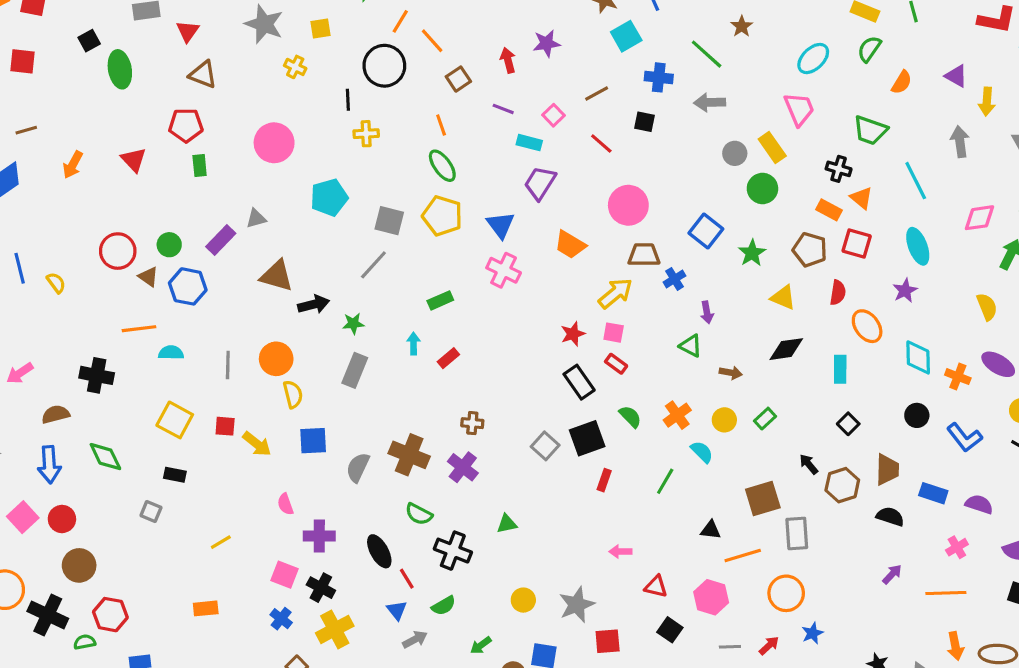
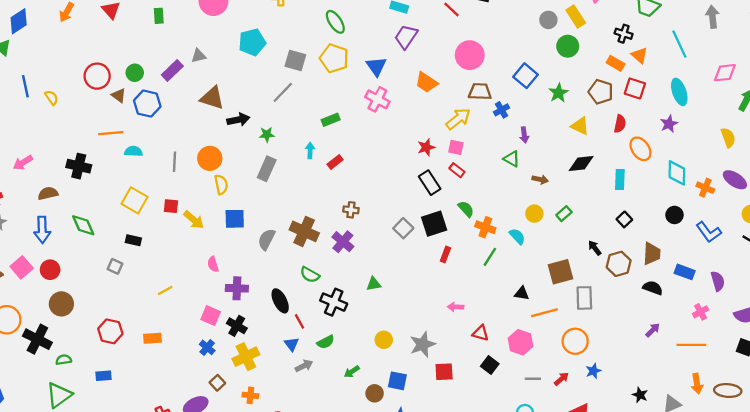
orange cross: (677, 415) -> (485, 227), moved, turned -36
purple semicircle: (979, 504) -> (718, 281), turned 54
red hexagon: (110, 615) -> (110, 331), moved

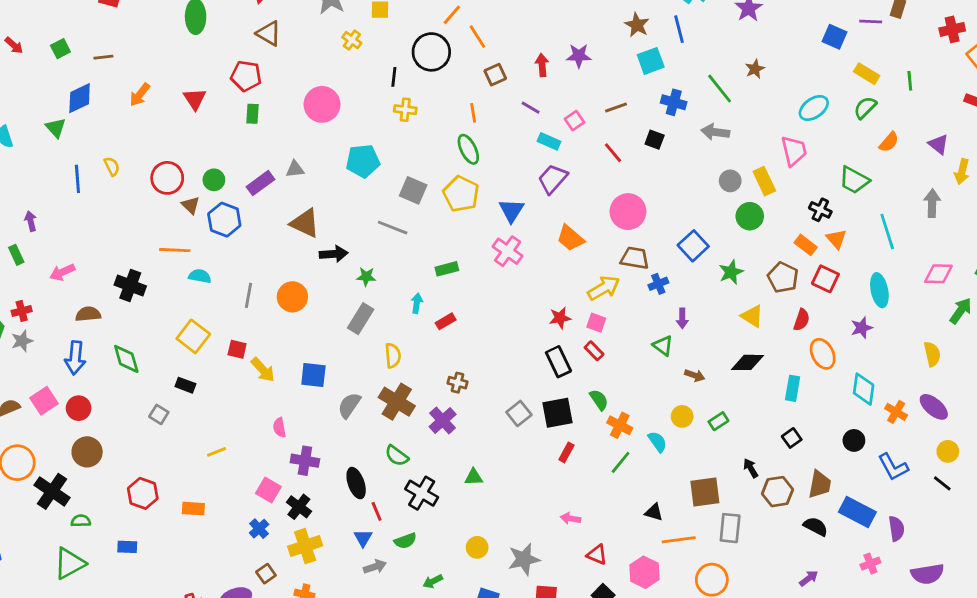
gray line: (283, 92) -> (393, 228), turned 60
yellow semicircle: (52, 98) -> (112, 166), moved
yellow semicircle: (221, 185) -> (393, 356), moved
blue rectangle: (685, 272) -> (857, 512), size x1.4

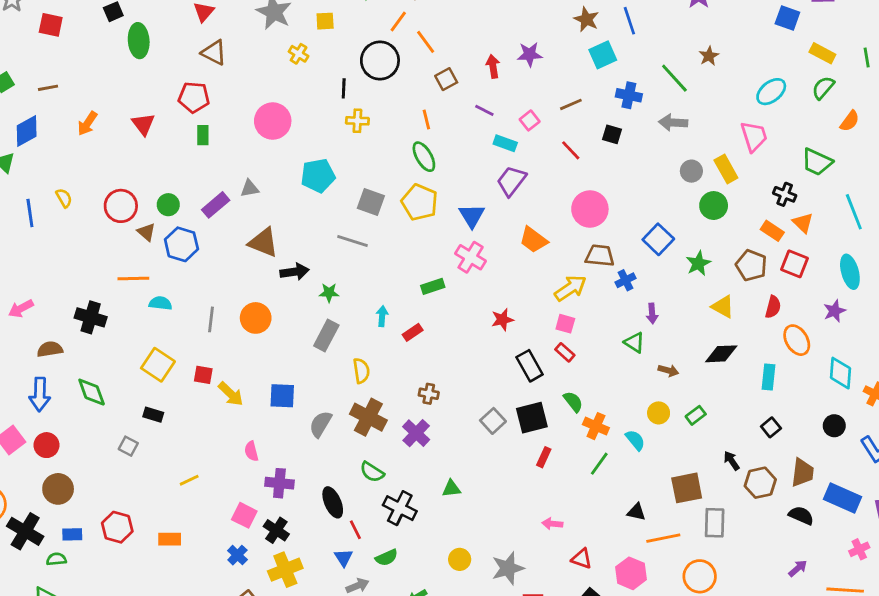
green rectangle: (447, 269) -> (433, 286), moved
red star: (560, 318) -> (502, 320), moved
blue rectangle: (127, 547) -> (72, 534), moved

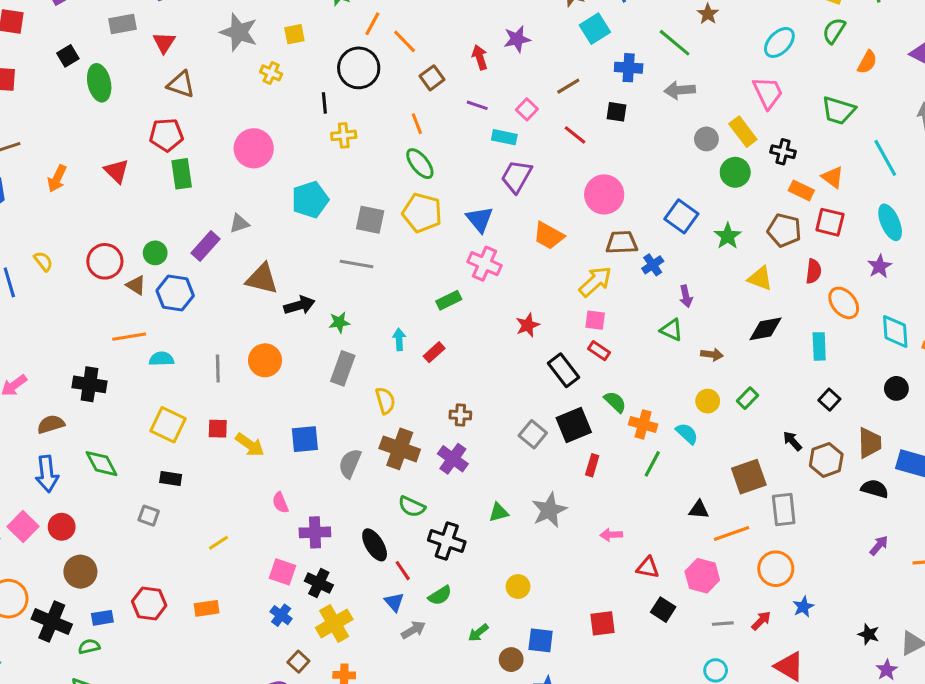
green rectangle: (203, 135) -> (182, 174), size x1.4
black cross: (785, 194) -> (783, 152), moved
gray star: (508, 568) -> (549, 510), moved

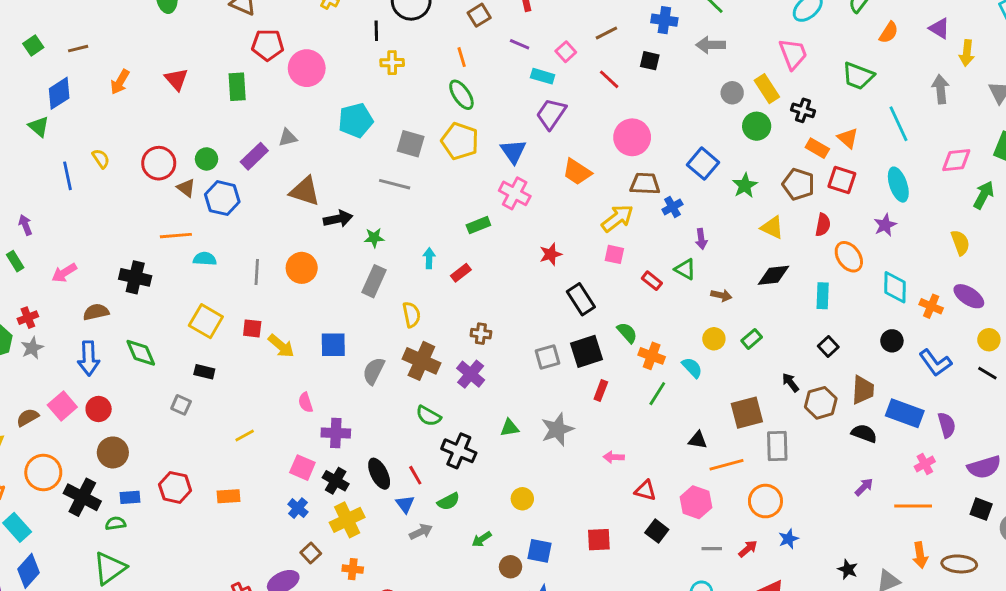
red pentagon: (166, 135) -> (268, 45), moved
red rectangle: (599, 351) -> (652, 281), moved
gray square: (533, 434) -> (547, 357), turned 30
black ellipse: (375, 545) -> (379, 474), moved

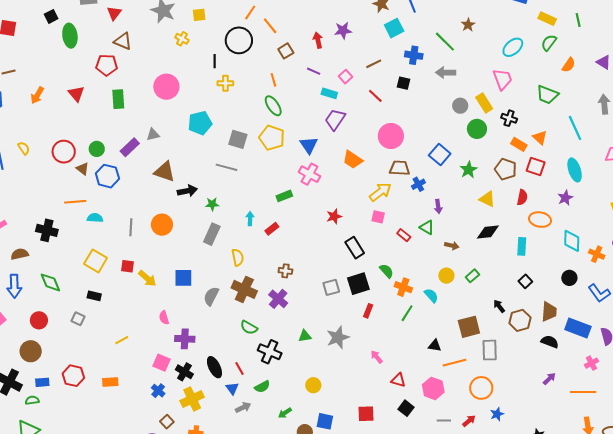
red pentagon: (268, 45) -> (107, 65), moved
orange ellipse: (849, 257) -> (540, 220), turned -45
red circle: (99, 409) -> (39, 320), moved
pink arrow: (614, 457) -> (377, 357), turned 48

